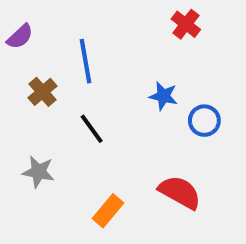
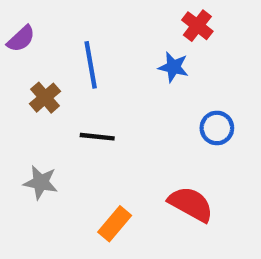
blue star: (163, 96) -> (173, 67), moved
black line: (92, 129) -> (97, 137), turned -48

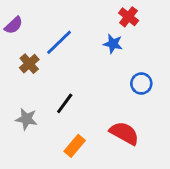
blue line: (91, 65) -> (59, 42), turned 56
black line: (97, 137) -> (65, 103), moved, turned -60

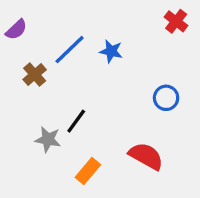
red cross: (129, 17) -> (176, 21), moved
blue star: (113, 44) -> (111, 51), moved
gray star: (26, 119) -> (48, 139), moved

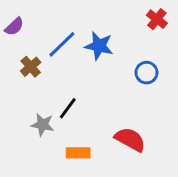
blue star: (111, 51) -> (99, 46), size x1.4
blue circle: (166, 98) -> (146, 73), moved
orange rectangle: (88, 171) -> (78, 153), turned 50

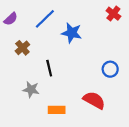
blue line: (62, 44) -> (45, 19), moved
blue circle: (146, 73) -> (110, 69), moved
black line: (68, 108) -> (49, 68), moved, turned -49

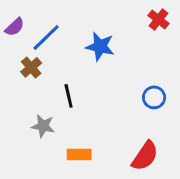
blue line: (45, 19) -> (46, 37), moved
red semicircle: (94, 100) -> (145, 156), moved, turned 95

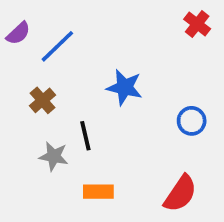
blue star: (100, 46) -> (124, 87), moved
brown cross: (31, 67) -> (43, 100), moved
black line: (69, 96) -> (85, 136), moved

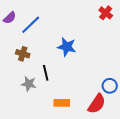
brown cross: (43, 100) -> (23, 54), turned -32
blue circle: (192, 121) -> (110, 86), moved
orange rectangle: (98, 192) -> (62, 103), moved

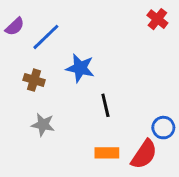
blue star: (67, 47) -> (80, 68), moved
black line: (46, 73) -> (105, 105), moved
orange rectangle: (62, 103) -> (107, 153), moved

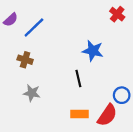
blue star: (80, 68) -> (93, 51), moved

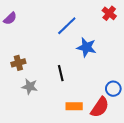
blue line: (34, 27) -> (67, 26), moved
brown cross: (25, 60) -> (18, 63), moved, turned -32
black line: (78, 79) -> (61, 73), moved

